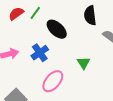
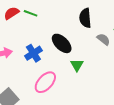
green line: (35, 13) -> (31, 13), turned 72
black ellipse: (57, 29) -> (62, 43), moved

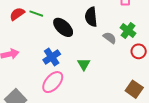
black ellipse: (62, 43) -> (63, 27), moved
blue cross: (33, 53) -> (52, 57), moved

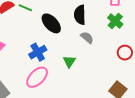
green cross: (128, 30) -> (115, 21), moved
gray semicircle: (110, 38) -> (87, 38), moved

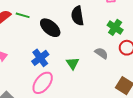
green cross: (115, 21) -> (115, 27), moved
gray semicircle: (87, 38) -> (101, 53), moved

